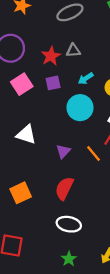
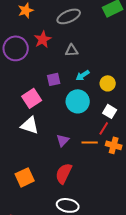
red star: (51, 56) -> (43, 39), moved
pink square: (22, 84) -> (32, 98), moved
orange line: (93, 154) -> (90, 142), turned -49

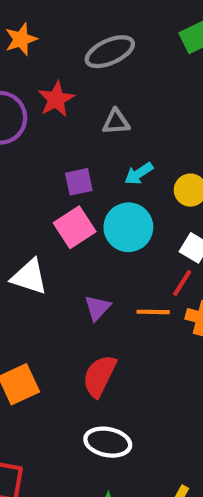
pink square: (32, 98) -> (75, 227), moved

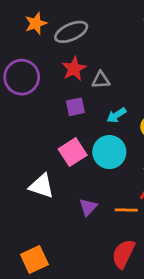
gray ellipse: (110, 52) -> (71, 32), moved
red star: (56, 99) -> (74, 69), moved
purple square: (79, 182) -> (75, 107), moved
red semicircle: (99, 376) -> (123, 254), moved

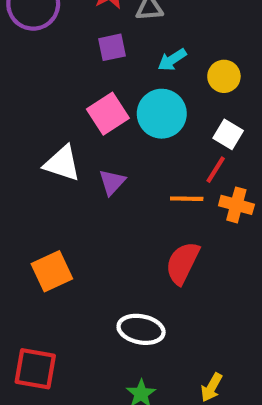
purple triangle: (88, 207) -> (112, 182), moved

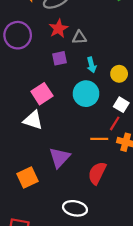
cyan arrow: (172, 60) -> (92, 65), turned -72
pink square: (108, 114) -> (42, 94), moved
purple triangle: (112, 182) -> (60, 158), moved, size x1.5

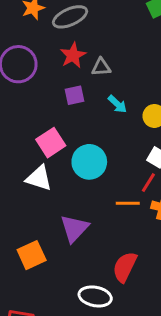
cyan arrow: (92, 65) -> (117, 104), turned -32
cyan circle: (86, 94) -> (89, 162), moved
red semicircle: (97, 173) -> (125, 267), moved

